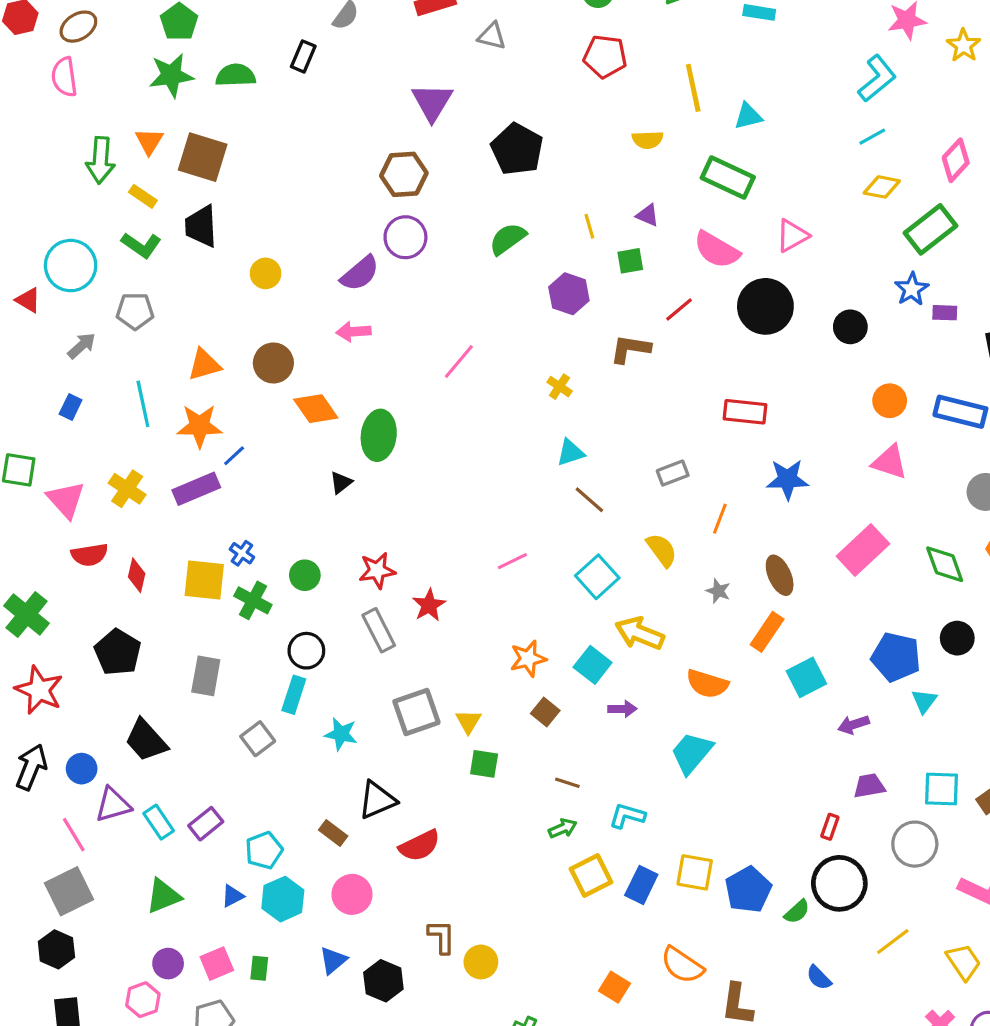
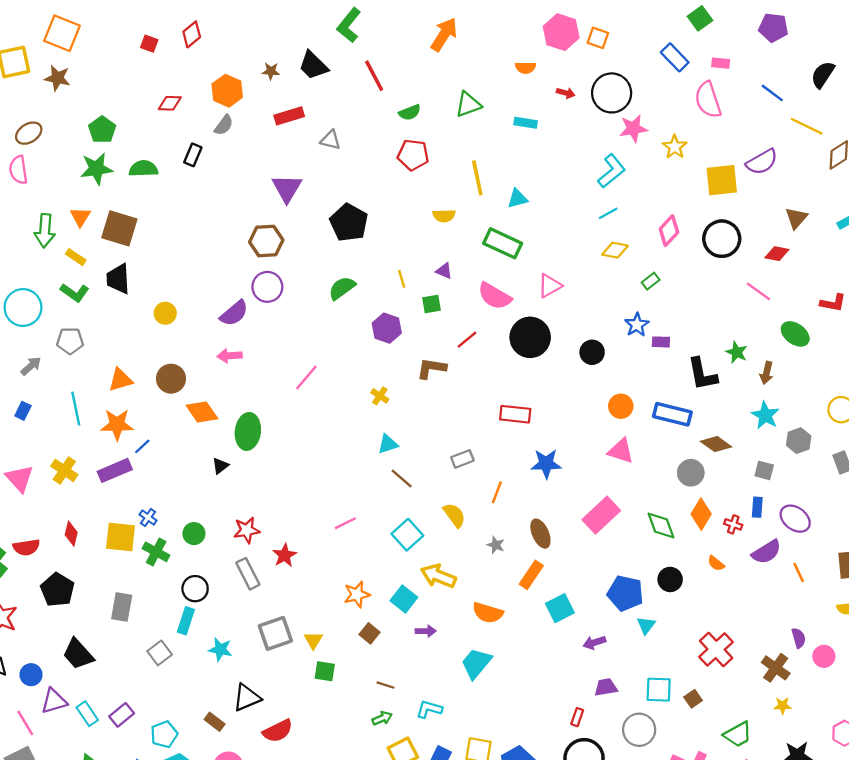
green rectangle: (931, 229) -> (651, 281), size x0.5
red semicircle: (89, 555) -> (26, 547), moved

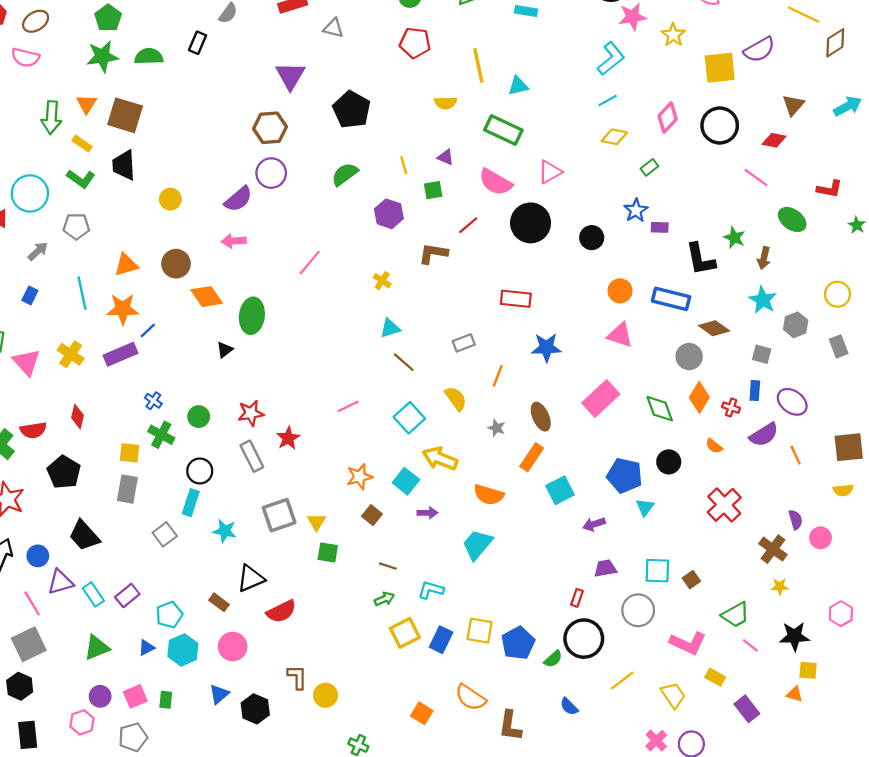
pink semicircle: (18, 170) -> (25, 58), turned -68
yellow square: (121, 537) -> (130, 453), moved, size x0.7
red cross: (716, 649) -> (724, 505), moved

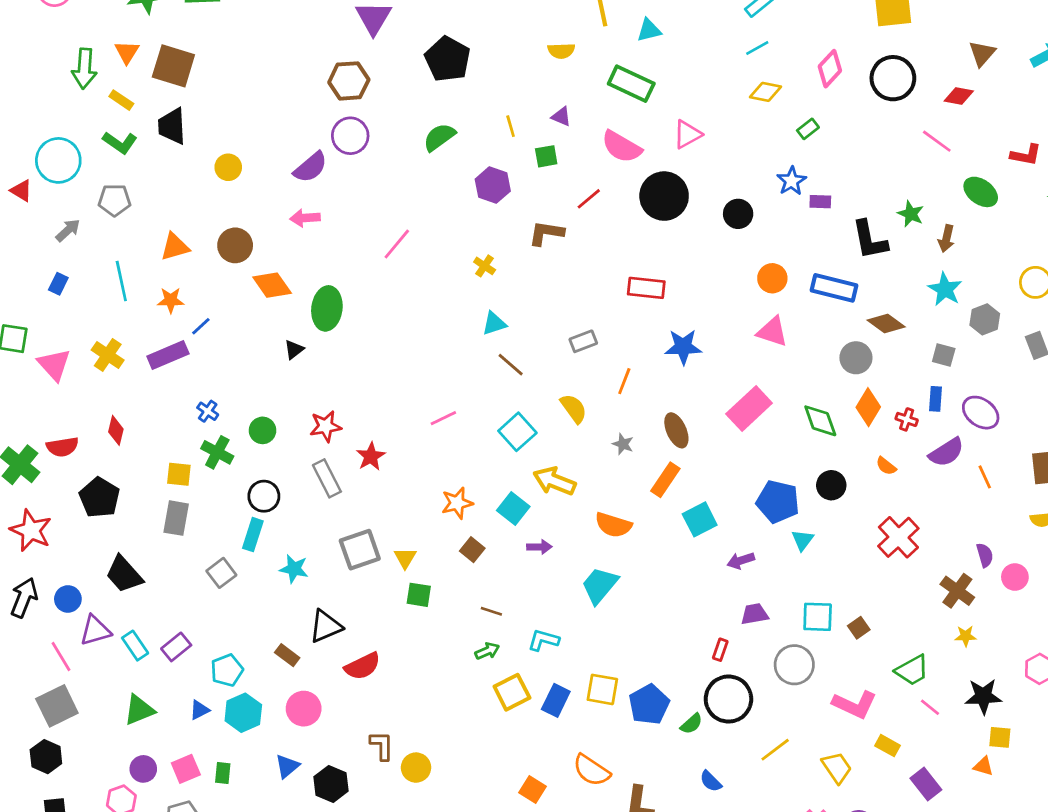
orange star: (123, 309) -> (171, 300), size x0.7

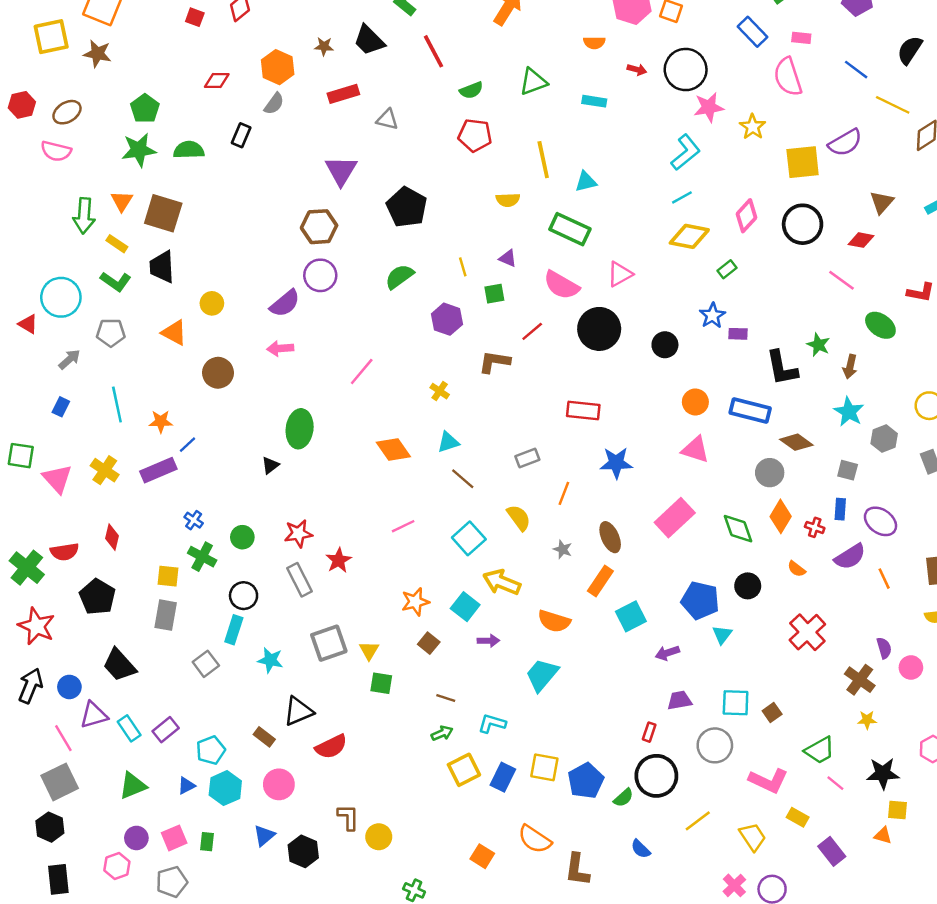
yellow diamond: (765, 92) -> (689, 236), size x1.4
orange triangle: (175, 247) -> (174, 333), moved, turned 44
orange diamond: (272, 285) -> (393, 449), moved

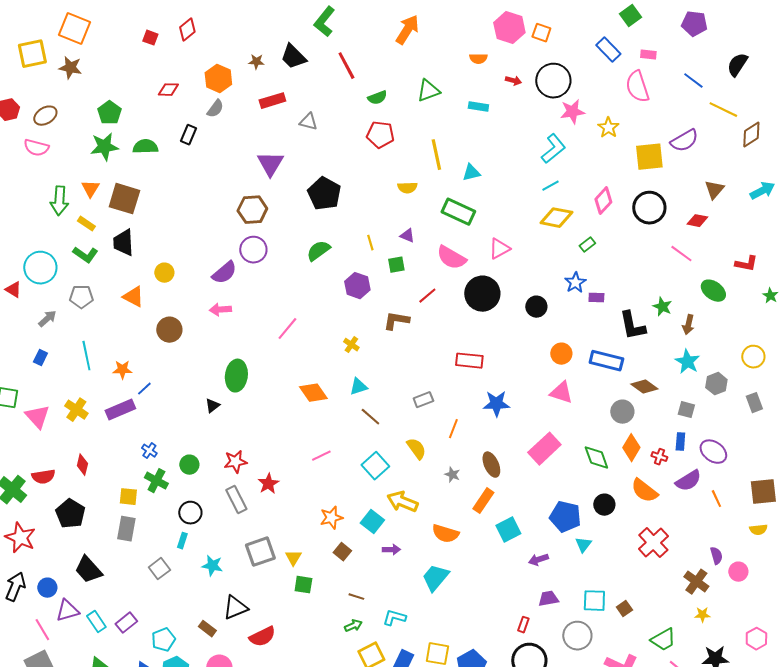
orange semicircle: (796, 569) -> (644, 491), size x1.8
cyan rectangle: (234, 630) -> (182, 541), size x0.7

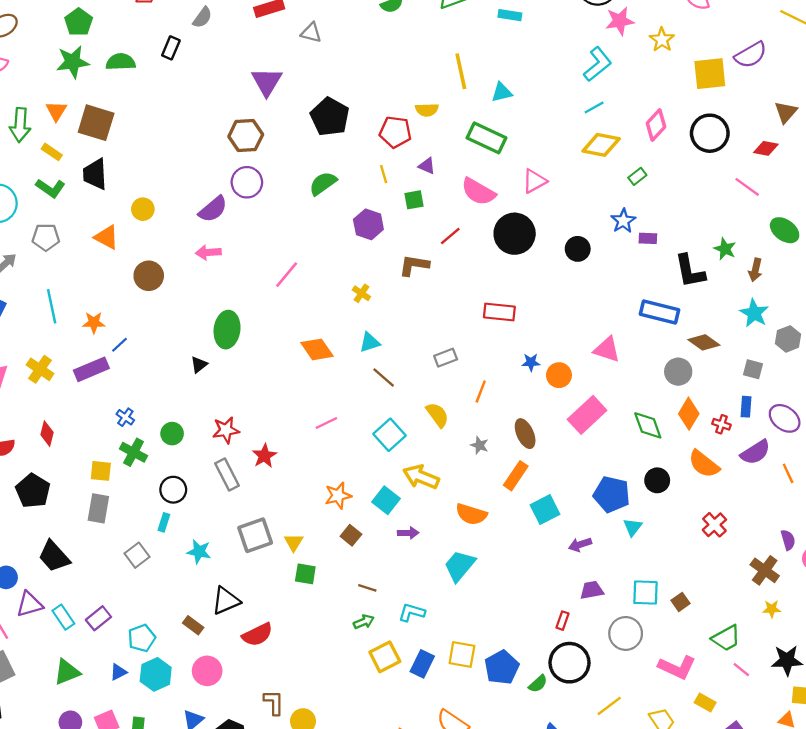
red pentagon: (380, 135) -> (395, 132), moved
orange circle: (561, 354) -> (559, 375), moved
blue star: (496, 404) -> (531, 362), size x0.6
red cross: (653, 543) -> (714, 525), size x0.7

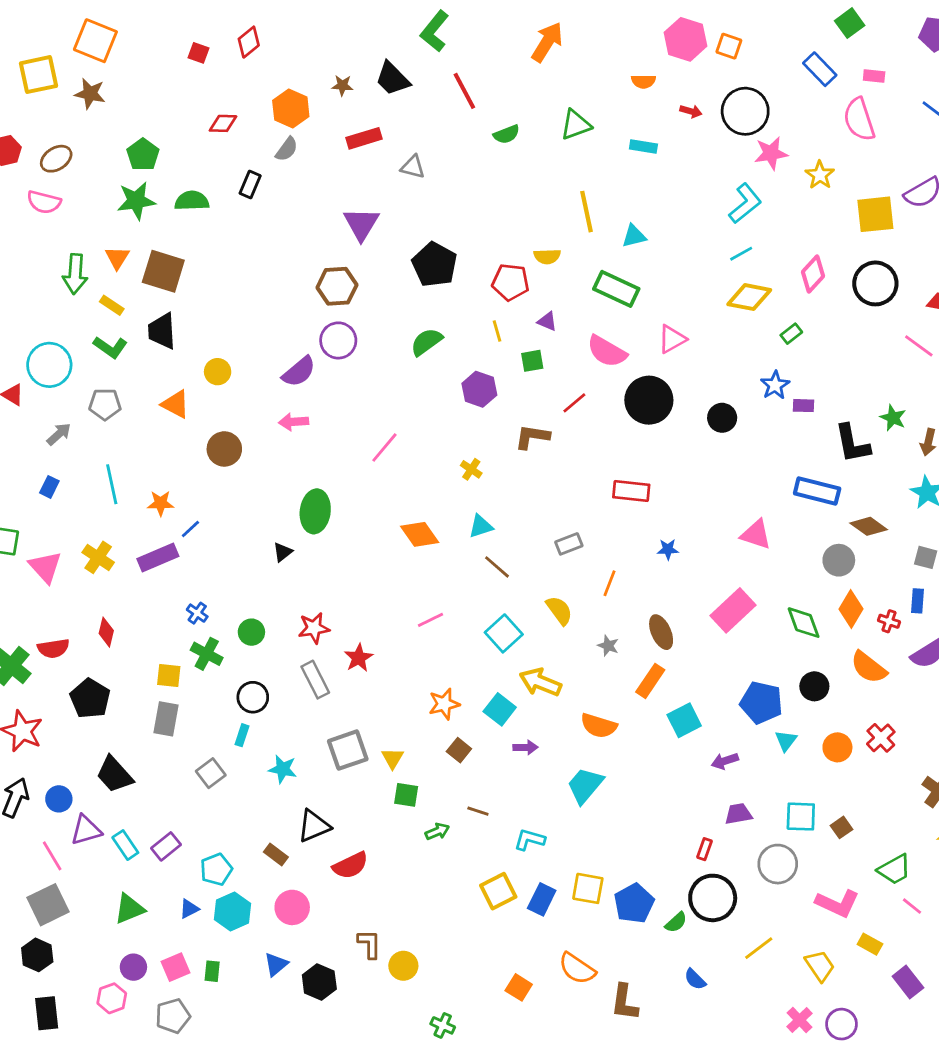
orange circle: (559, 375) -> (837, 747), moved
green arrow: (364, 622) -> (437, 831), moved

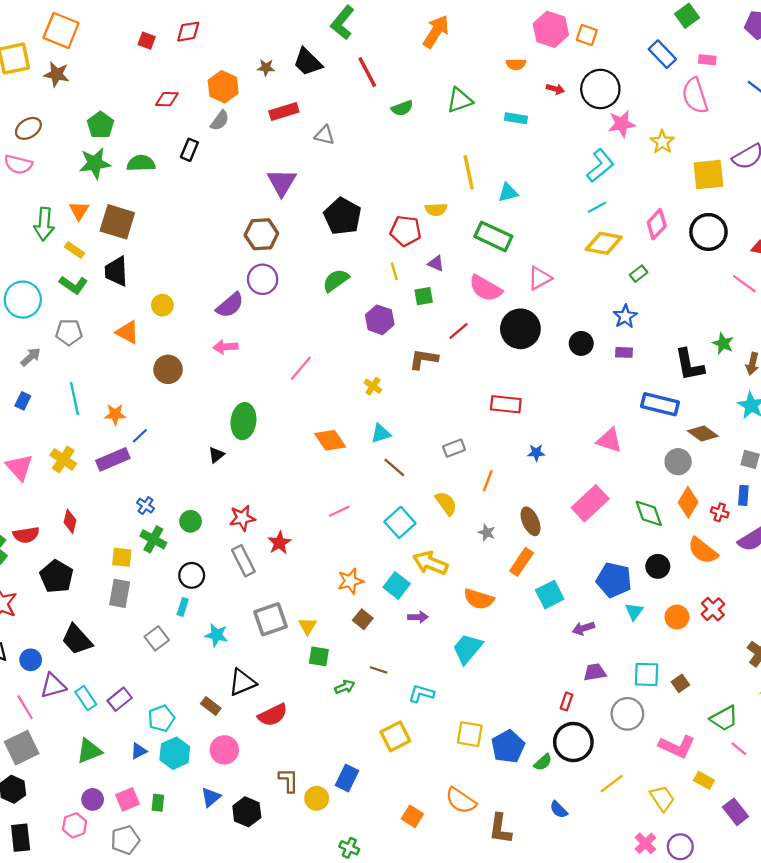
red diamond: (249, 42) -> (188, 32), turned 30
purple rectangle: (804, 406) -> (624, 352), moved
blue rectangle: (542, 899) -> (347, 778), moved

